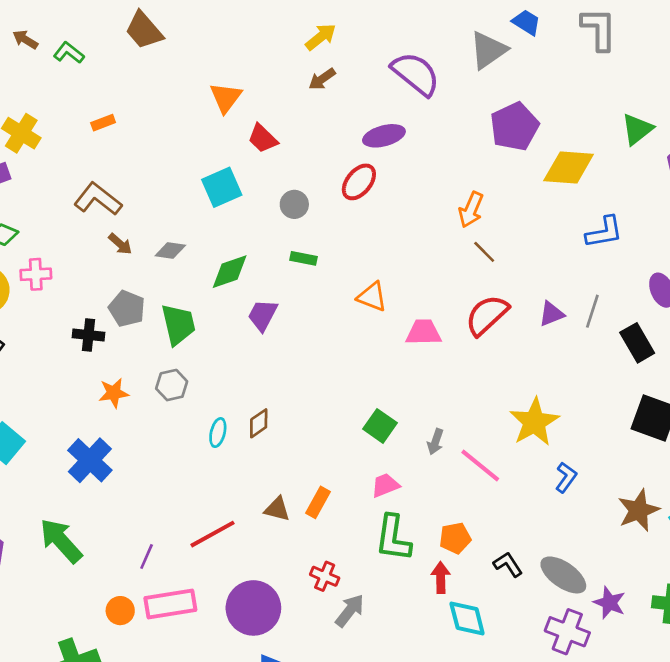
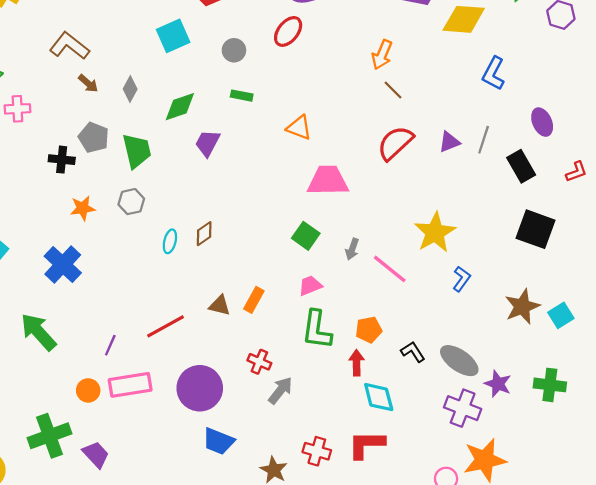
blue L-shape: (604, 232) -> (494, 73), turned 128
gray diamond: (170, 251) -> (130, 89), turned -70
pink trapezoid: (424, 332) -> (328, 181), moved, size x1.4

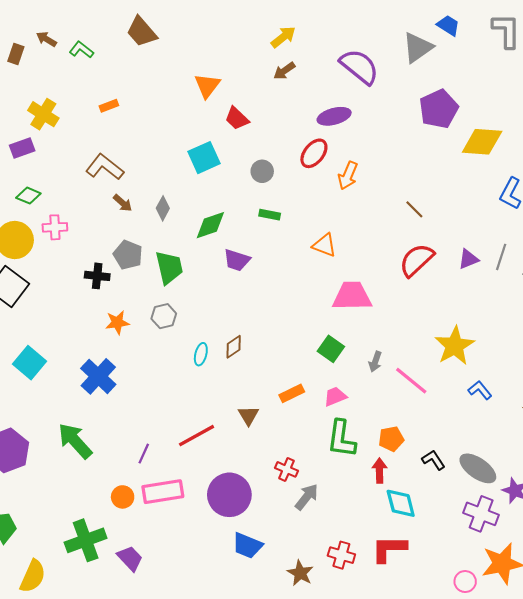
orange arrow: (382, 55) -> (348, 176), moved
purple trapezoid: (207, 143) -> (237, 260), turned -100
blue L-shape: (461, 279) -> (480, 390), turned -75
orange rectangle: (254, 300) -> (292, 393), moved, turned 35
brown triangle: (220, 305) -> (248, 416), turned 45

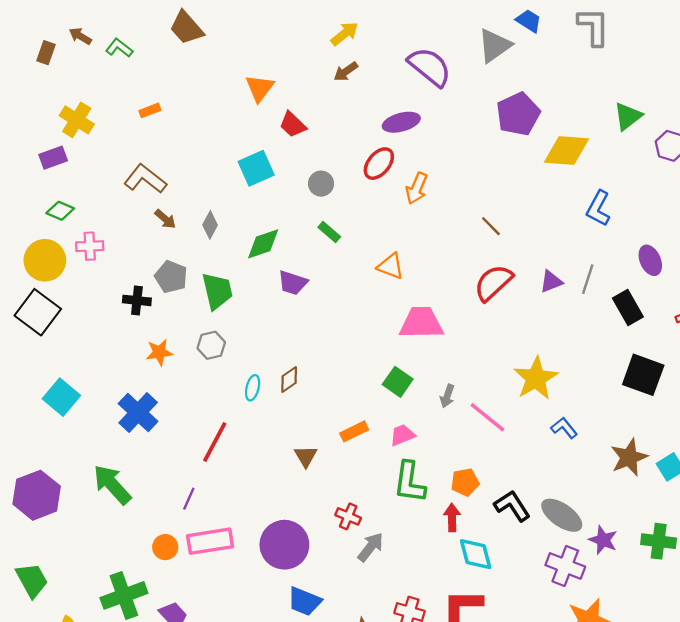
green rectangle: (270, 215) -> (329, 232), turned 30
red line: (197, 436) -> (215, 442), moved, turned -33
black L-shape: (433, 460) -> (512, 506), size x1.4

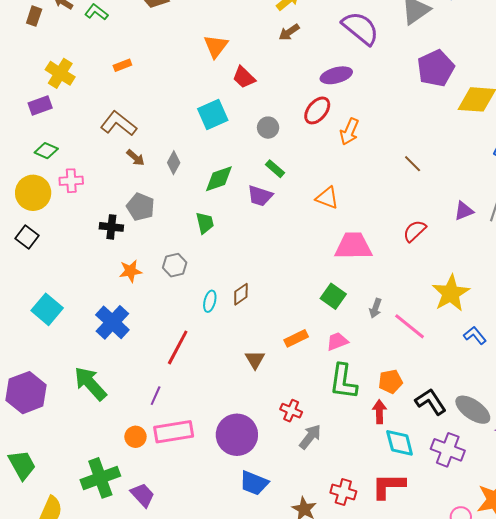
purple trapezoid: (293, 283) -> (260, 196), moved
red semicircle: (493, 283) -> (415, 231), moved, size x0.7
green trapezoid: (217, 291) -> (205, 223), moved, size x0.7
black square: (38, 312) -> (27, 237), size x0.6
purple cross: (565, 566) -> (448, 450), moved

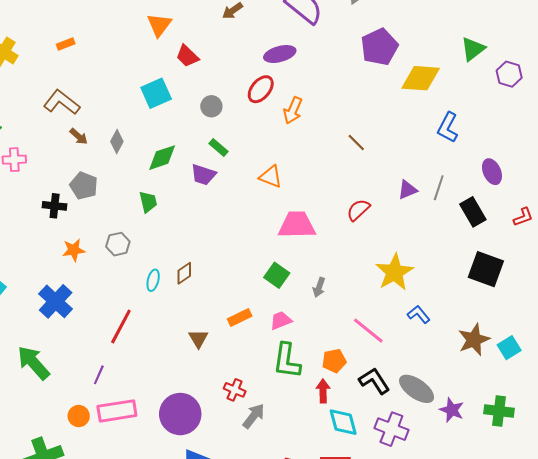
pink line: (410, 326) -> (368, 331), moved

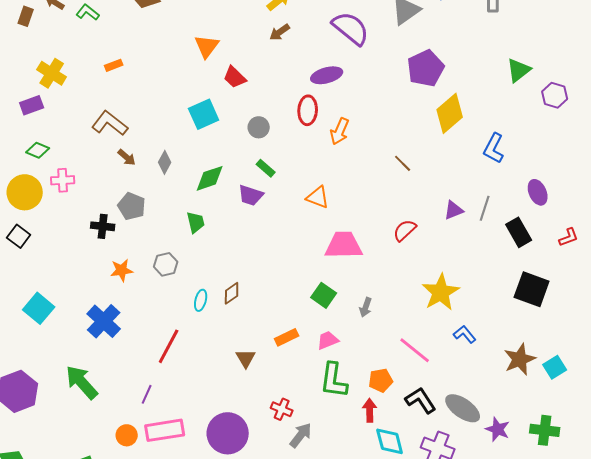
yellow diamond: (421, 78) -> (450, 113), moved, turned -45
red ellipse: (261, 89) -> (308, 110), turned -36

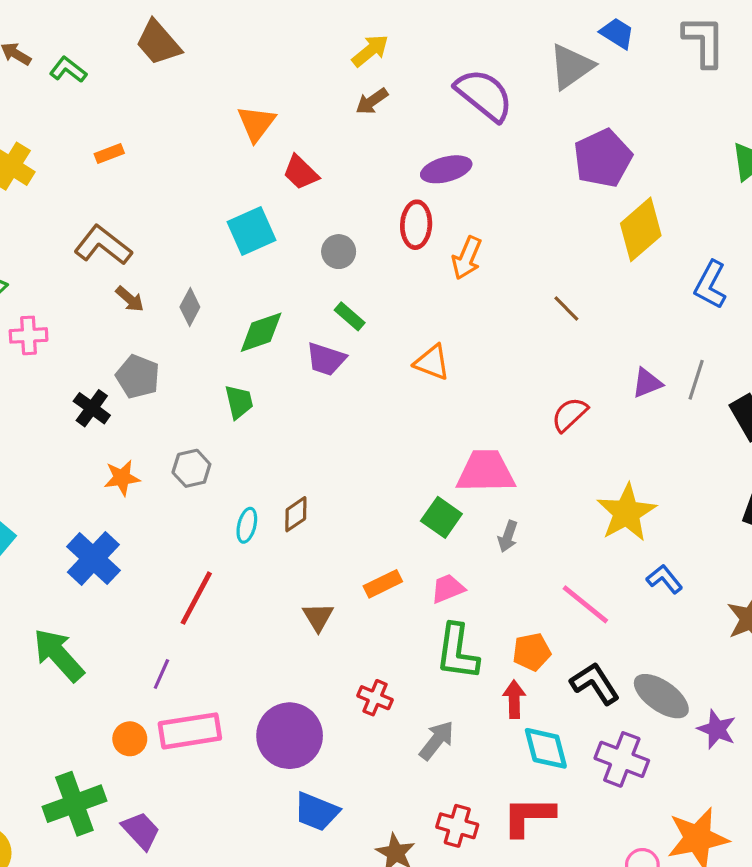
black cross: (103, 226) -> (92, 408), turned 30
pink trapezoid: (344, 245) -> (486, 471), moved
gray arrow: (301, 435) -> (437, 740), moved

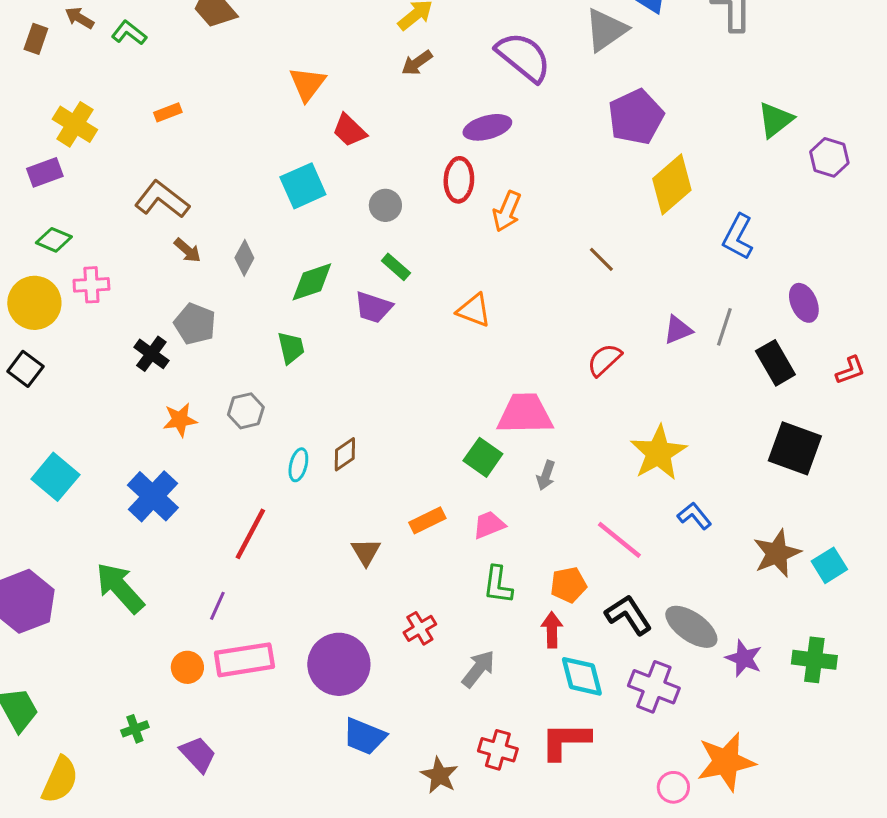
green L-shape: (457, 652) -> (498, 585), size x0.7
red cross: (375, 698) -> (420, 628), turned 36
green cross: (74, 804) -> (135, 729), size x0.5

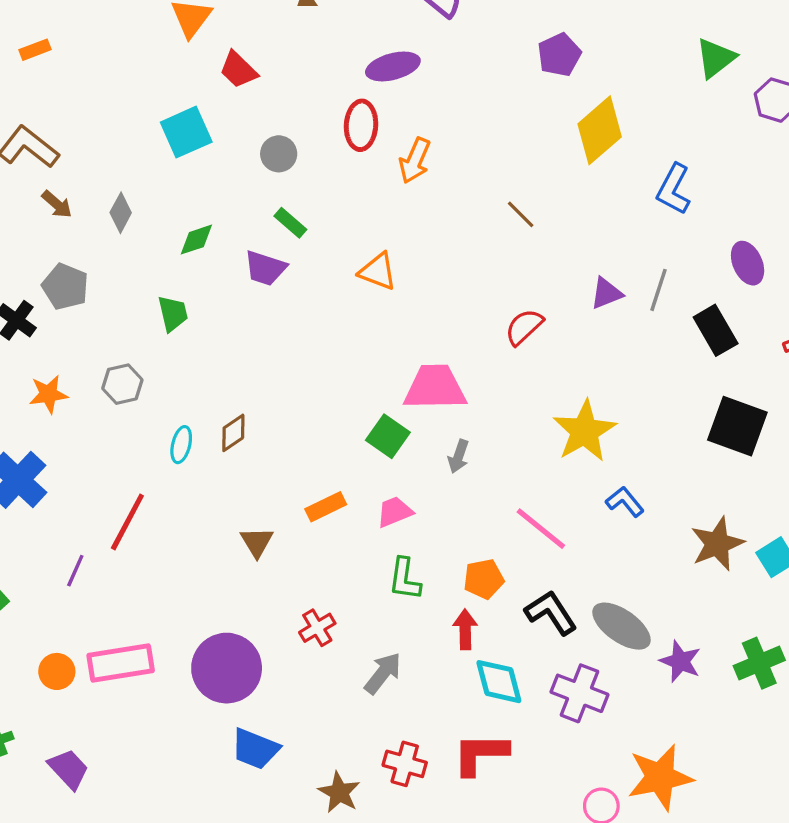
purple pentagon: (636, 117) -> (559, 55), size x0.7
green diamond: (312, 282) -> (196, 240), size x0.7
purple line: (217, 606) -> (75, 571), moved
green cross: (814, 660) -> (759, 663), turned -30

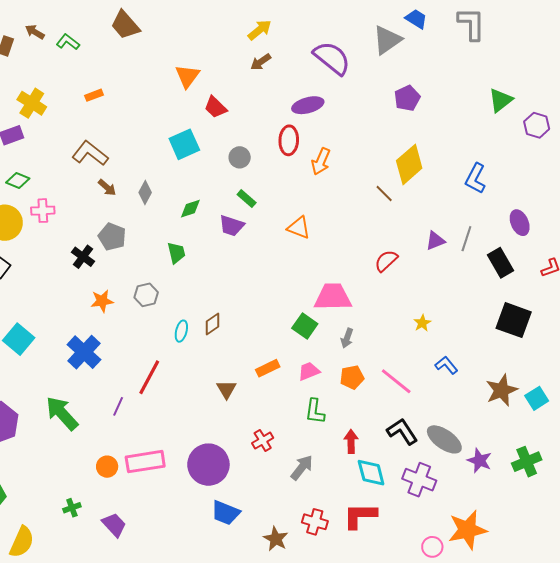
yellow diamond: (600, 130) -> (409, 164), moved
yellow star: (585, 431) -> (422, 323), size x0.5
orange pentagon: (484, 579) -> (352, 377), moved

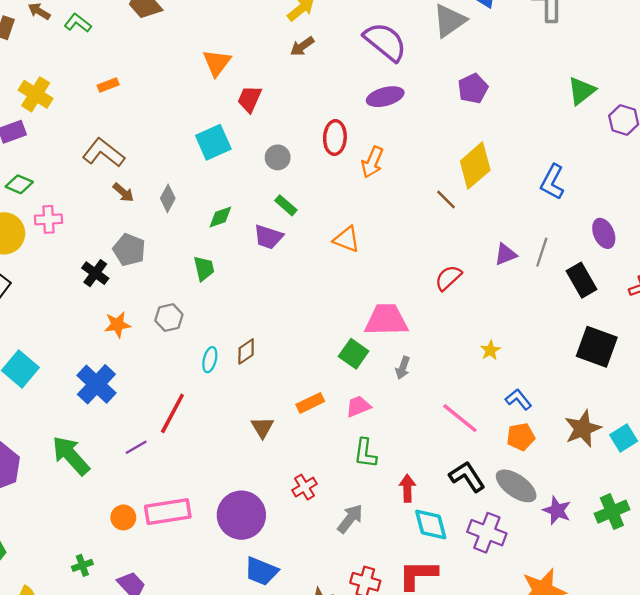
purple ellipse: (308, 105) -> (385, 97), moved
red trapezoid: (215, 107) -> (250, 99), turned 70
orange pentagon: (352, 377) -> (521, 437), moved
purple line: (118, 406) -> (136, 447), turned 36

